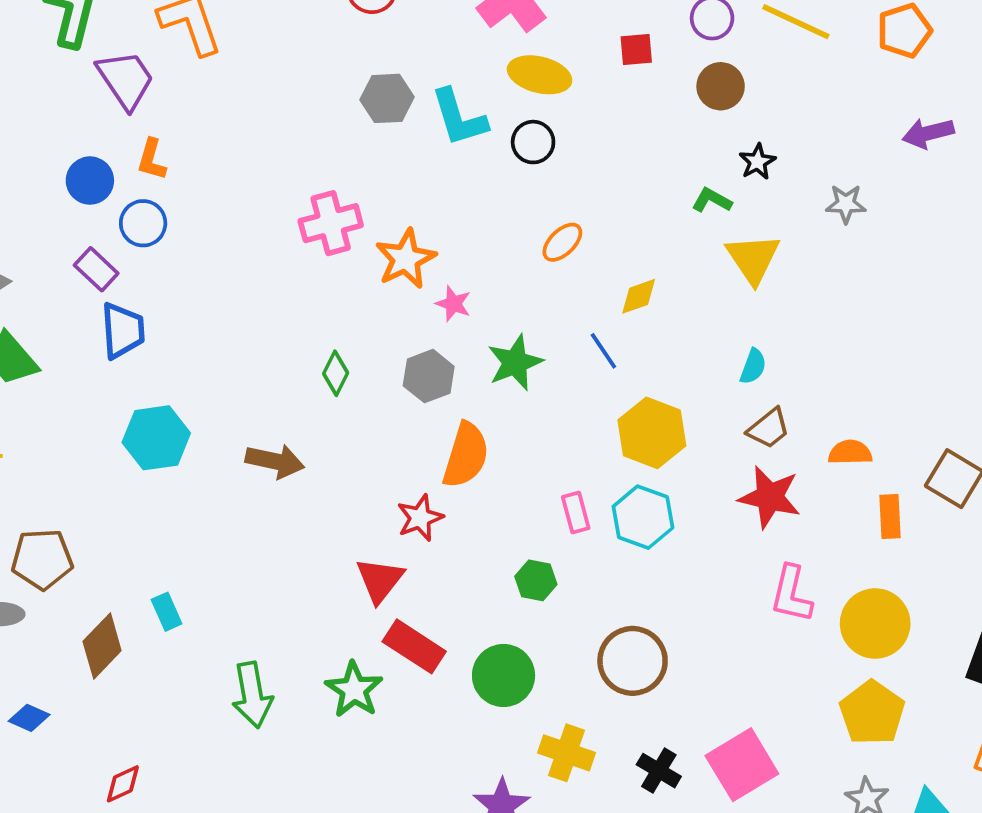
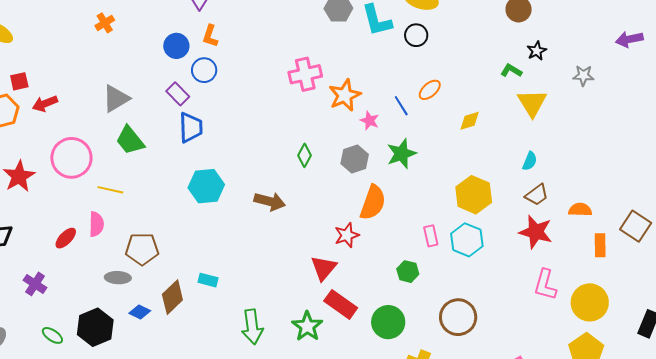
blue line: (603, 351) -> (401, 106), moved
cyan rectangle: (167, 612) -> (208, 280), turned -54
blue diamond: (29, 718) -> (140, 312), moved

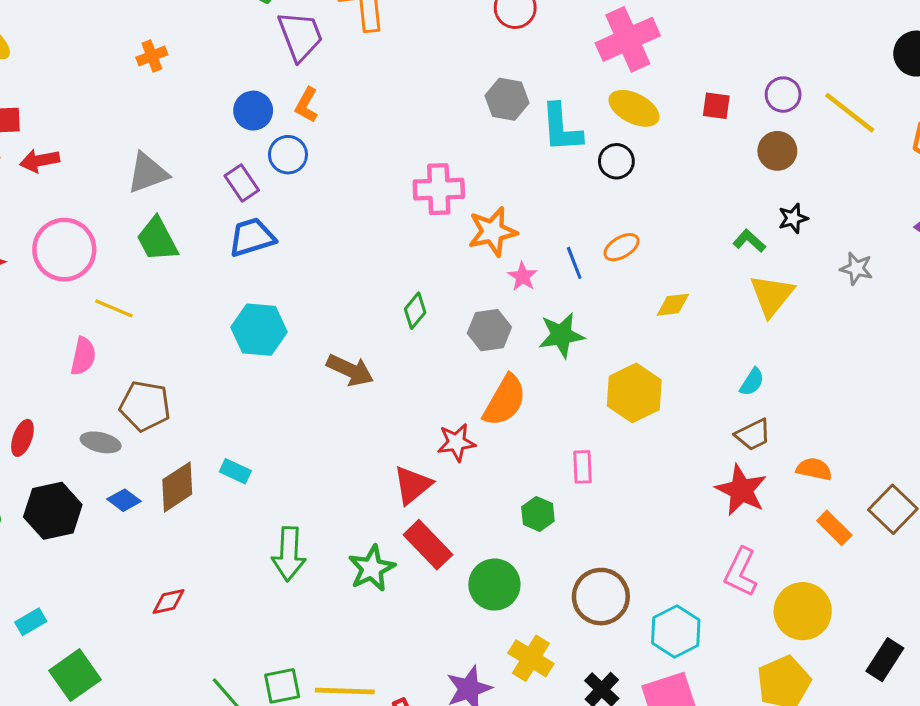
blue trapezoid: (191, 128) -> (252, 237), turned -116
yellow hexagon: (474, 195) -> (634, 393), moved
red ellipse: (66, 238) -> (22, 438), moved, turned -35
cyan hexagon: (467, 240) -> (676, 631), moved
orange rectangle: (600, 245) -> (834, 528), turned -55

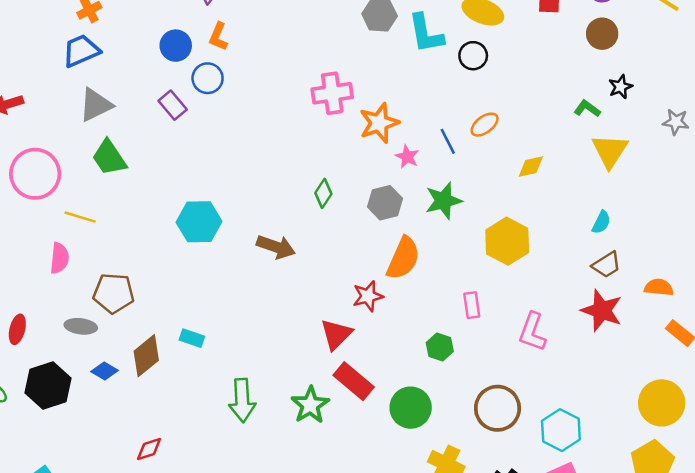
blue trapezoid: (252, 237) -> (81, 51), moved
pink L-shape: (741, 572) -> (532, 332), moved

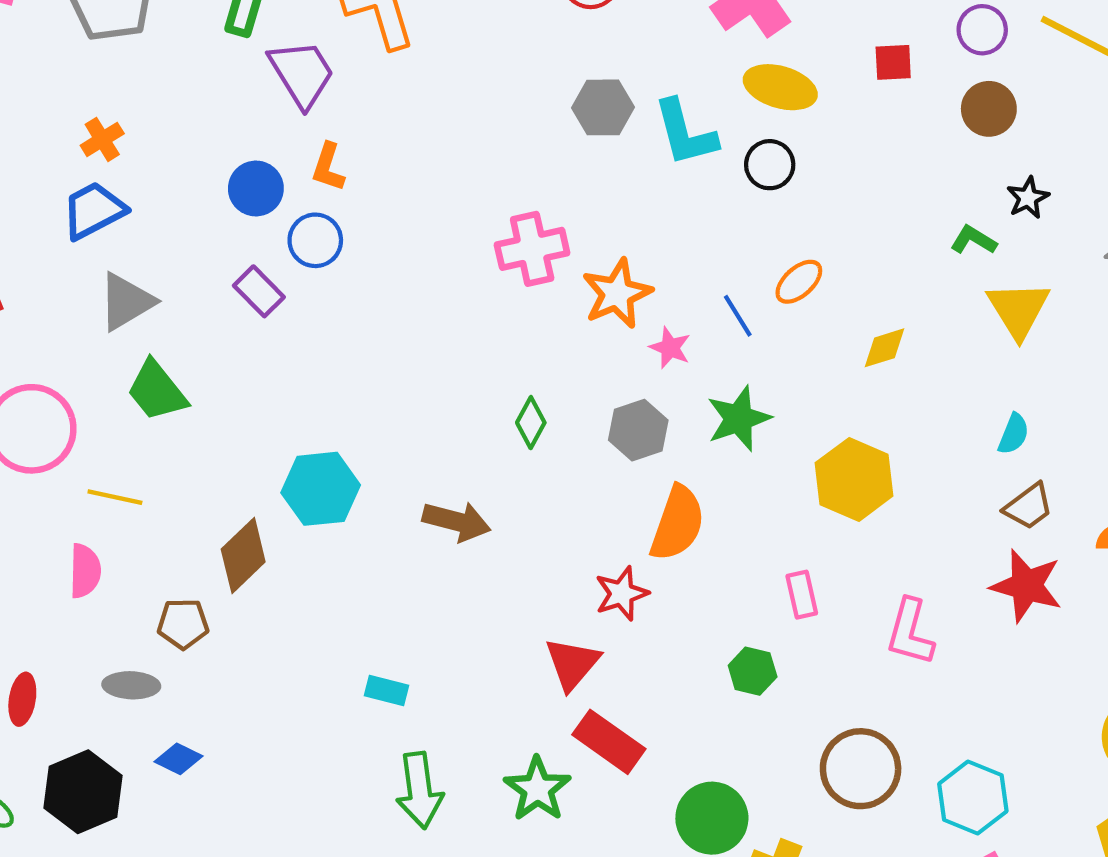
brown pentagon: (113, 293) -> (183, 624), size x0.7
cyan rectangle: (192, 338) -> (387, 691), moved
brown diamond: (146, 356) -> (243, 555), moved
green circle: (411, 408) -> (712, 818), moved

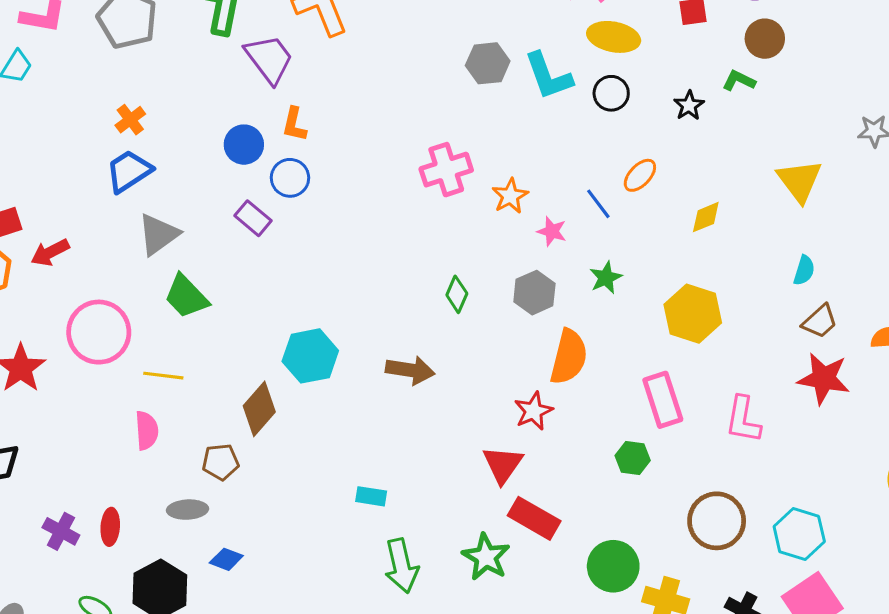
black star: (1028, 198) -> (689, 105), moved
green L-shape: (973, 240) -> (739, 81), moved
orange star: (617, 294) -> (510, 196), size x0.7
green star: (739, 419) -> (606, 278), size x0.7
pink rectangle: (802, 595) -> (663, 400), size x1.6

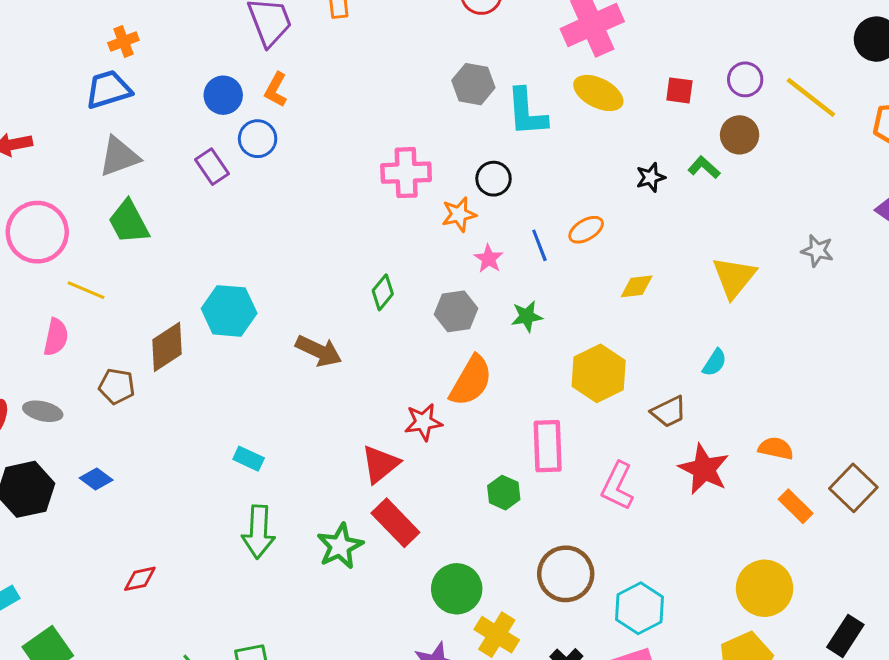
black circle: (611, 93) -> (494, 179), moved
brown trapezoid: (820, 321) -> (669, 412), moved
gray ellipse: (187, 510) -> (43, 411), moved

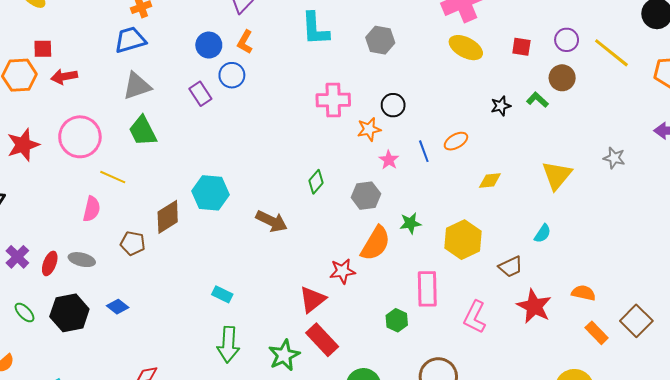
cyan L-shape: (527, 112) -> (315, 29), moved
green star: (527, 316) -> (410, 223), moved

